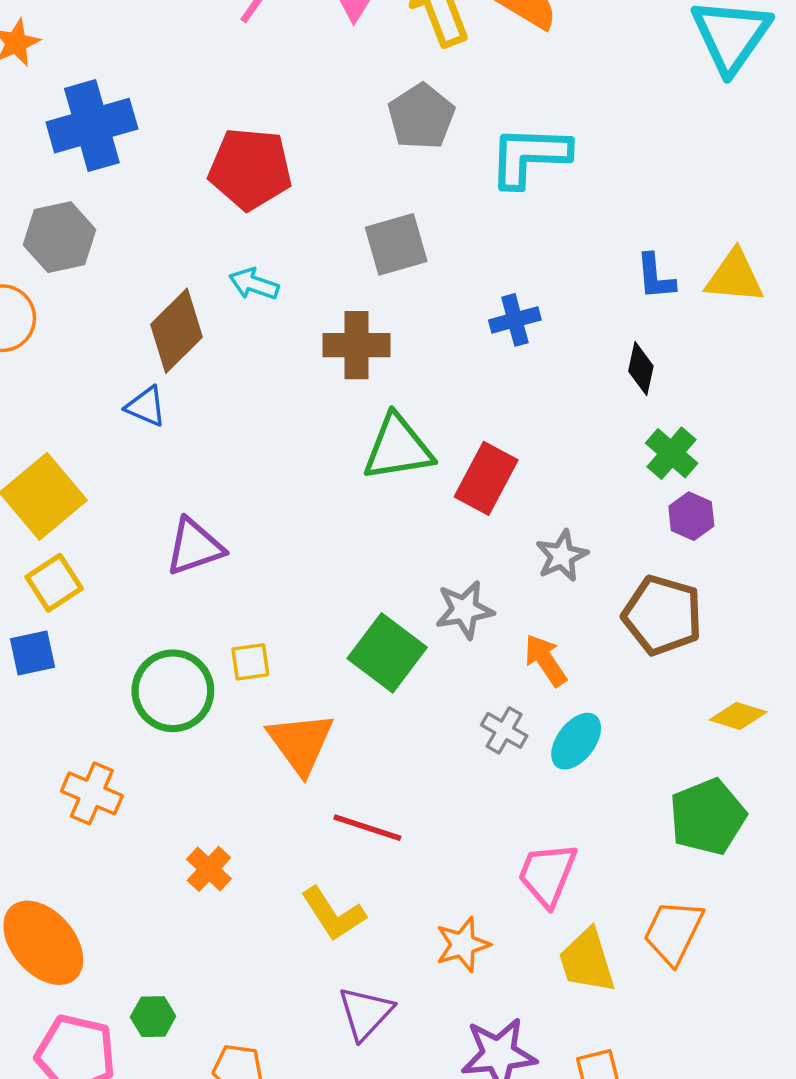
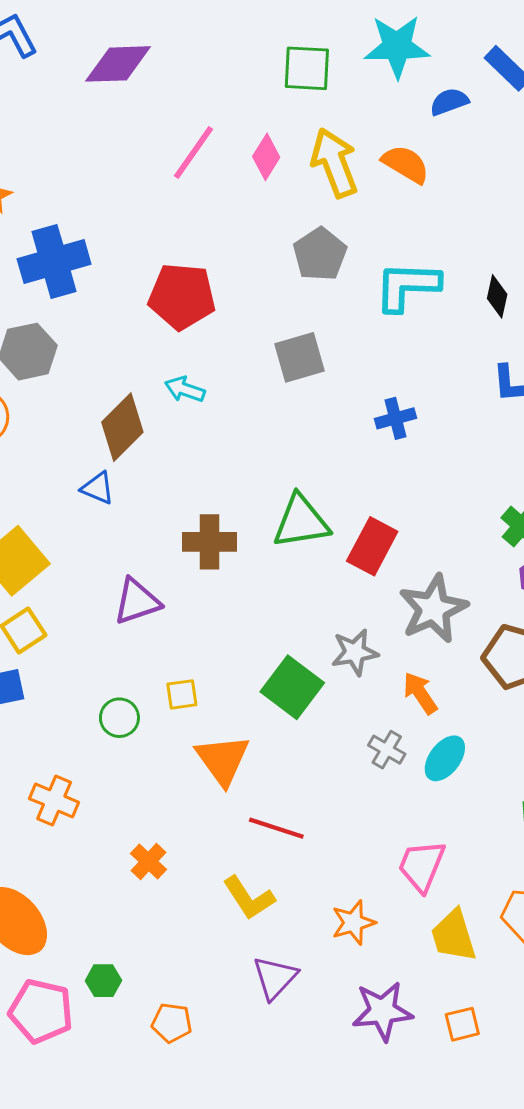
brown cross: (357, 345) -> (210, 542), moved
black diamond: (641, 369) -> (497, 296), moved
gray star: (562, 556) -> (433, 609), size x1.6
green circle: (173, 691) -> (119, 718), size x0.6

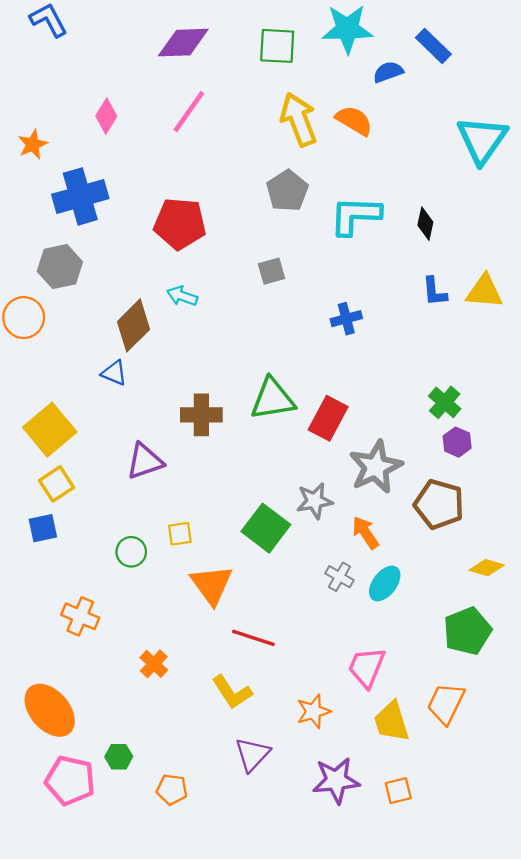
purple diamond: (118, 64) -> (183, 43), moved
pink diamond: (266, 157) -> (106, 116), moved
gray square: (300, 357) -> (272, 271), size x0.7

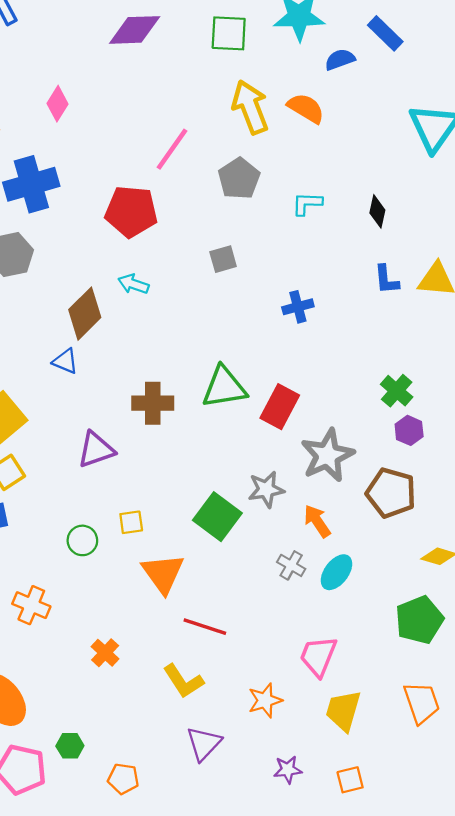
pink line: (189, 112) -> (172, 149), moved
cyan L-shape: (355, 216) -> (307, 204), size x0.6
orange trapezoid: (446, 703) -> (422, 703), moved, turned 135
yellow trapezoid: (392, 722) -> (343, 711), turned 33
purple star: (336, 780) -> (288, 770), size x0.6

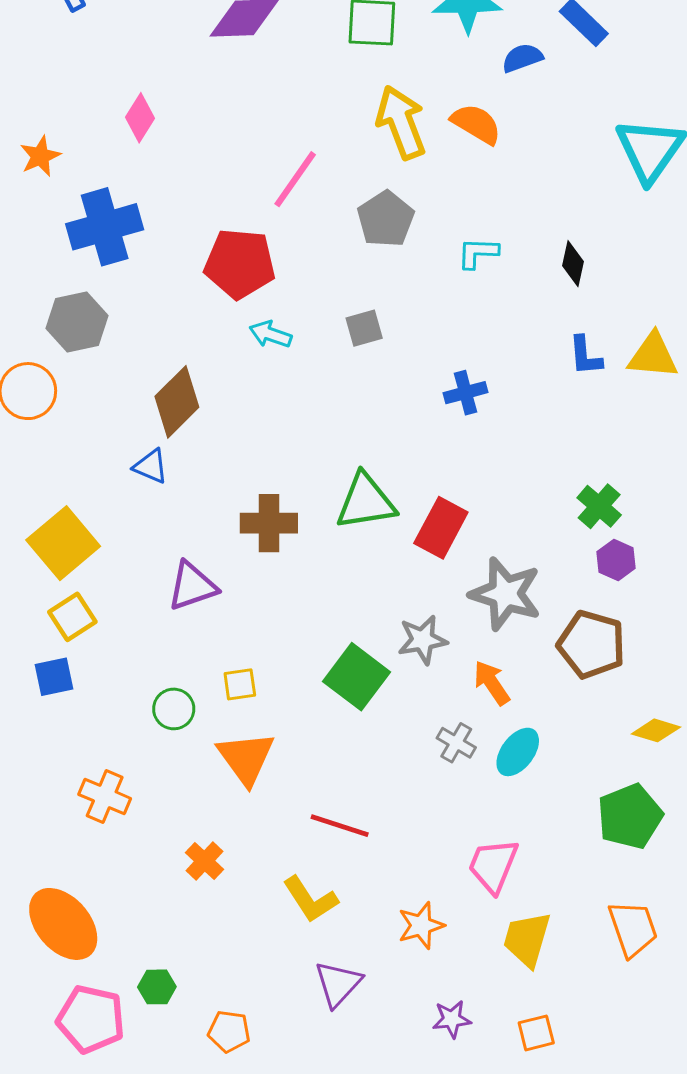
cyan arrow: (133, 284) -> (270, 334), moved
gray star: (327, 455) -> (505, 594), turned -30
orange triangle: (163, 573) -> (246, 758), moved

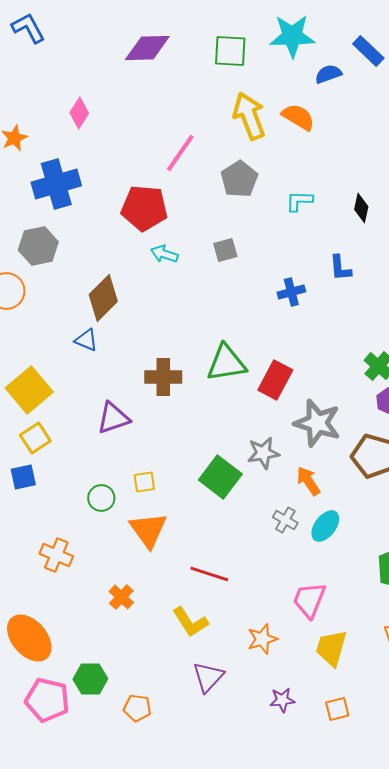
blue L-shape: (585, 356) -> (340, 268), moved
green hexagon: (157, 987) -> (90, 679), size x1.4

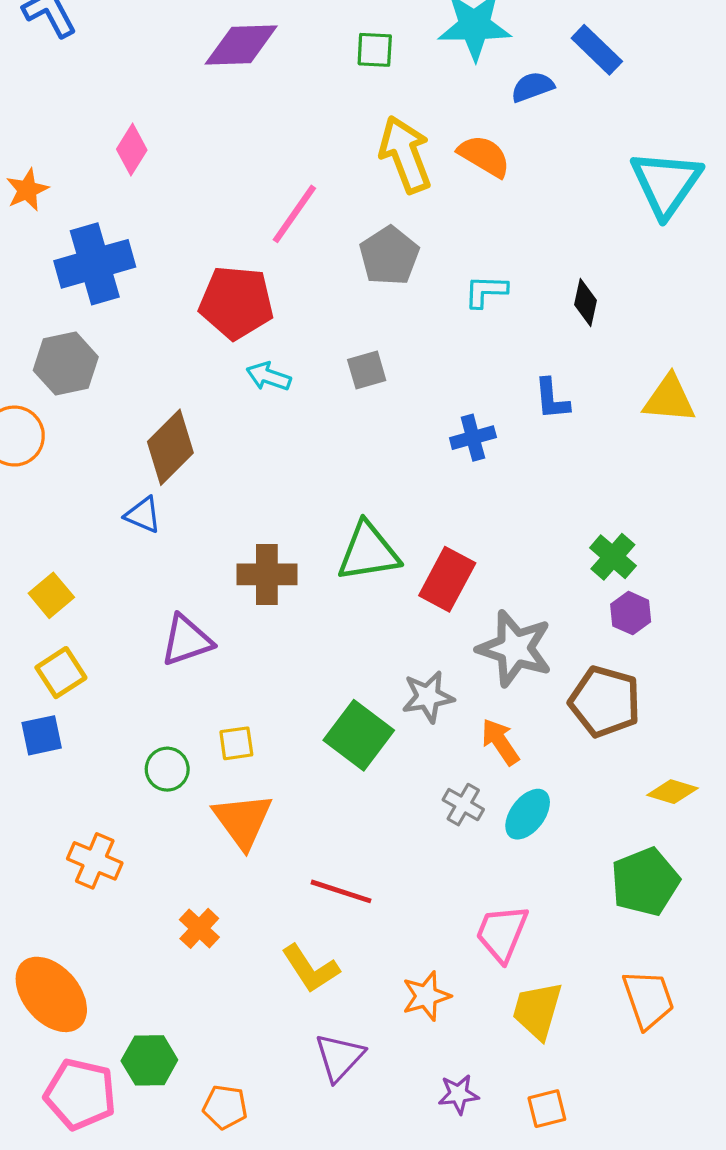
green square: (230, 51) -> (375, 50), size x0.7
yellow square: (29, 390) -> (51, 595), size x0.6

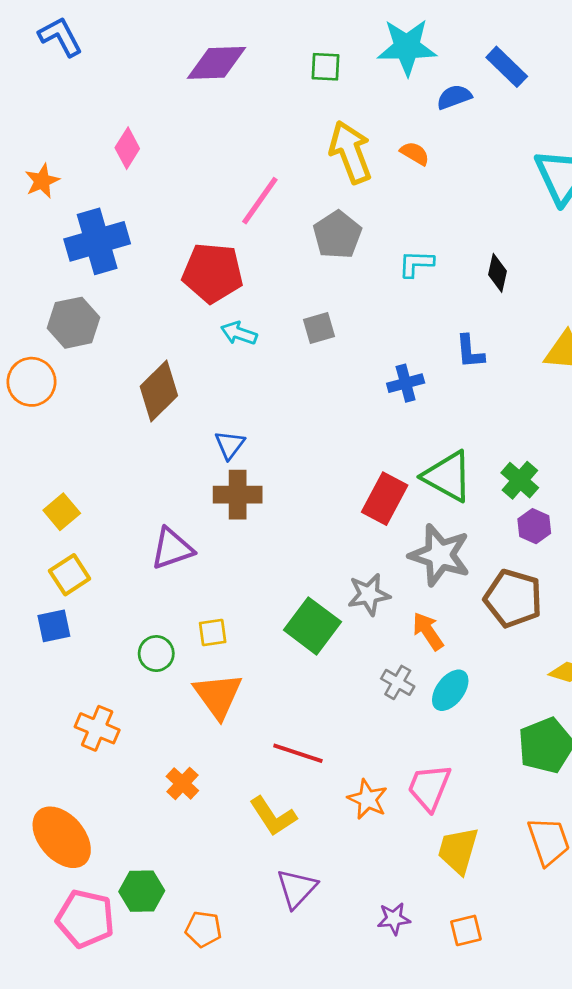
orange semicircle: (484, 156) -> (415, 153), size x0.7
blue triangle: (143, 515) -> (230, 445), moved, turned 44
green triangle: (368, 552) -> (448, 476), moved, turned 38
orange star: (426, 996) -> (368, 799), moved, turned -30

